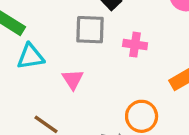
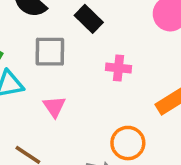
gray square: (90, 30) -> (50, 52), moved

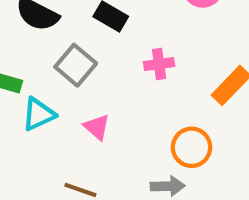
gray square: (50, 52) -> (76, 65), turned -36

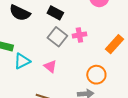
gray square: (76, 65) -> (57, 37), moved

